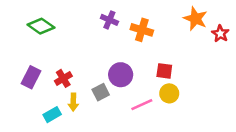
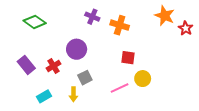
red square: (164, 71) -> (128, 58), moved
purple circle: (121, 75) -> (77, 49), moved
purple rectangle: (31, 77) -> (26, 65), turned -66
yellow arrow: (73, 102) -> (73, 94), moved

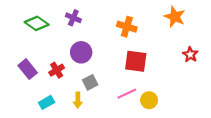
purple cross: (92, 17) -> (73, 18), moved
red star: (186, 28) -> (190, 55), moved
red square: (128, 58) -> (136, 61), size x1.5
yellow circle: (143, 79) -> (149, 100), moved

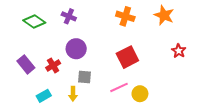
orange cross: (127, 27) -> (125, 16), moved
red square: (136, 61) -> (127, 57), turned -35
gray square: (90, 82) -> (84, 77), turned 32

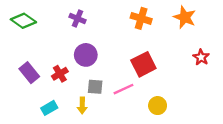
green diamond: (34, 22) -> (23, 21), moved
pink line: (119, 87) -> (123, 89), moved

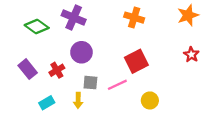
orange star: (185, 17) -> (188, 15), moved, turned 30
purple cross: (78, 18) -> (74, 18), size x1.5
green diamond: (23, 21) -> (37, 26), moved

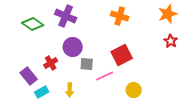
red star: (191, 55) -> (171, 41), moved
purple rectangle: (28, 69) -> (29, 76), moved
gray square: (90, 83) -> (87, 64), moved

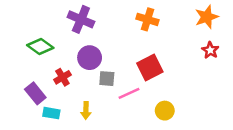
green diamond: (33, 24) -> (40, 47), moved
cyan rectangle: (42, 92) -> (51, 113), turned 40

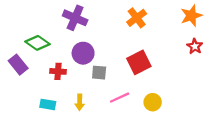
orange cross: (147, 19) -> (137, 18), turned 36
red cross: (62, 77) -> (58, 71), turned 35
purple rectangle: (35, 93) -> (18, 65), moved
pink line: (129, 93) -> (120, 98), moved

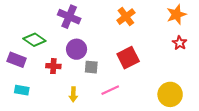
purple rectangle: (18, 65) -> (17, 60), turned -30
yellow circle: (153, 102) -> (170, 94), moved, size x1.5
cyan rectangle: (48, 104) -> (22, 90), moved

